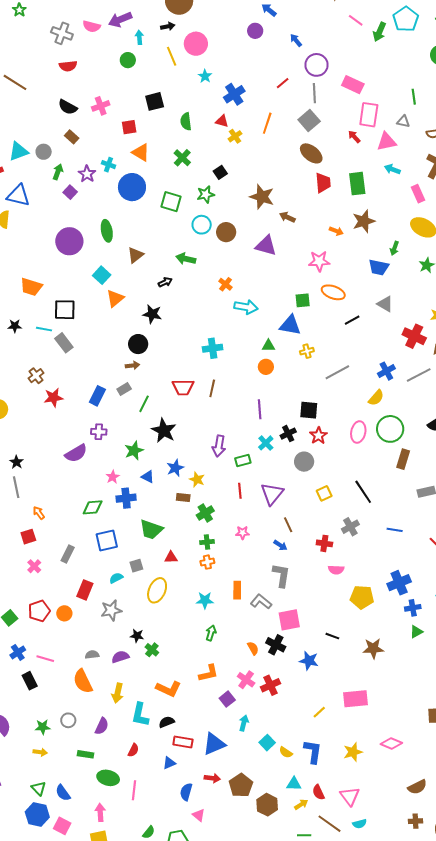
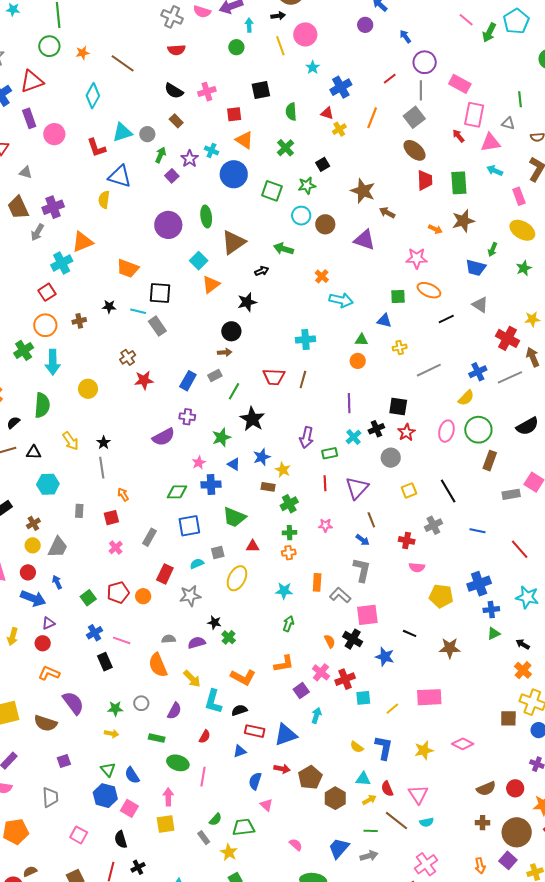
brown triangle: (135, 255) -> (233, 242), size x1.5
black star: (152, 314) -> (247, 302), turned -30
blue triangle: (290, 325) -> (384, 321), size x0.7
yellow arrow: (118, 693) -> (192, 679), turned -60
cyan square: (267, 743) -> (363, 698), moved, turned 35

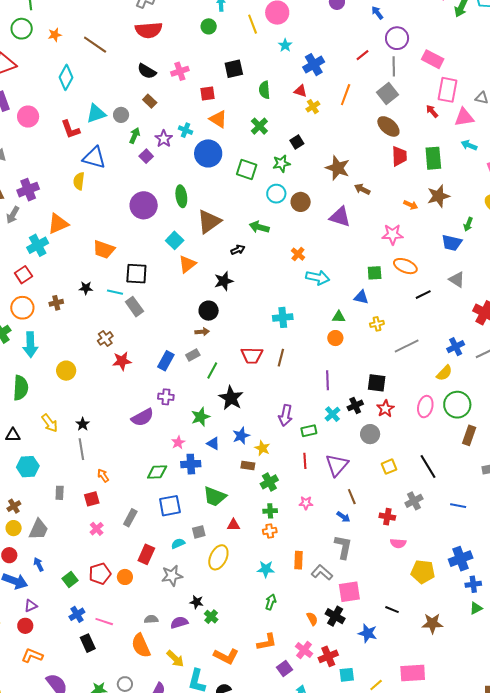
red semicircle: (176, 50) -> (149, 30), size x1.5

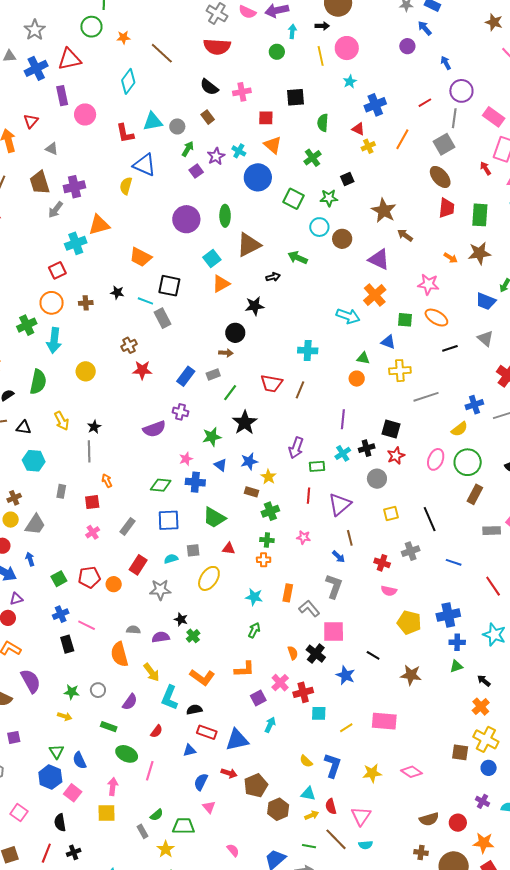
orange cross: (298, 254) -> (375, 295), moved, size x1.6
yellow cross: (377, 324) -> (400, 371), size x1.5

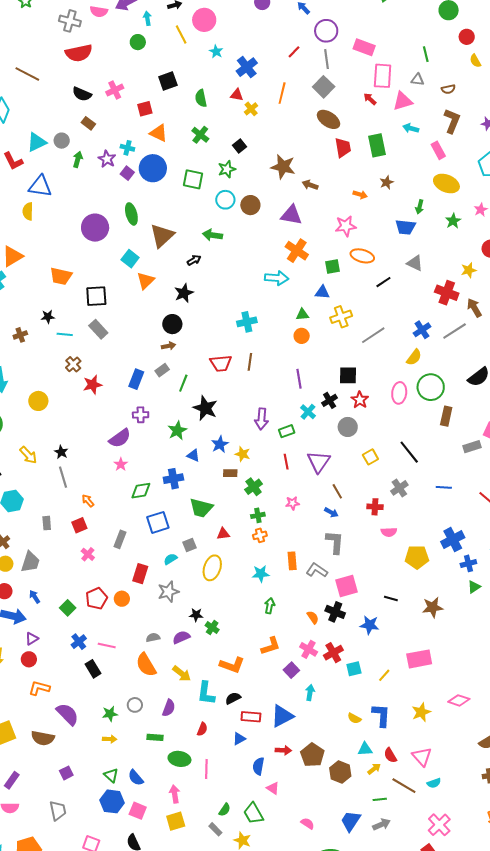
purple square: (196, 171) -> (127, 173), moved
brown star: (479, 253) -> (387, 182), size x0.6
cyan line: (145, 301) -> (65, 334), moved
pink star: (186, 459) -> (121, 464), moved
green trapezoid: (183, 826) -> (253, 813), turned -105

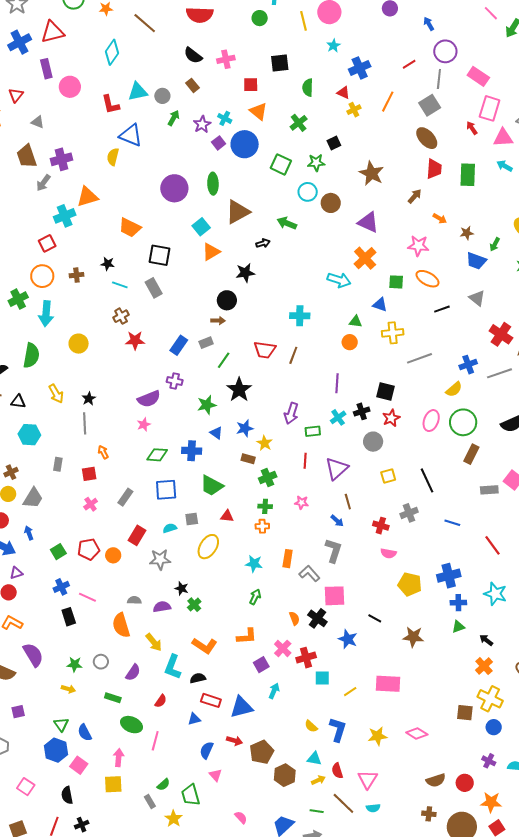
brown star: (387, 182) -> (467, 233), moved
brown arrow: (310, 185) -> (415, 196), moved, turned 98

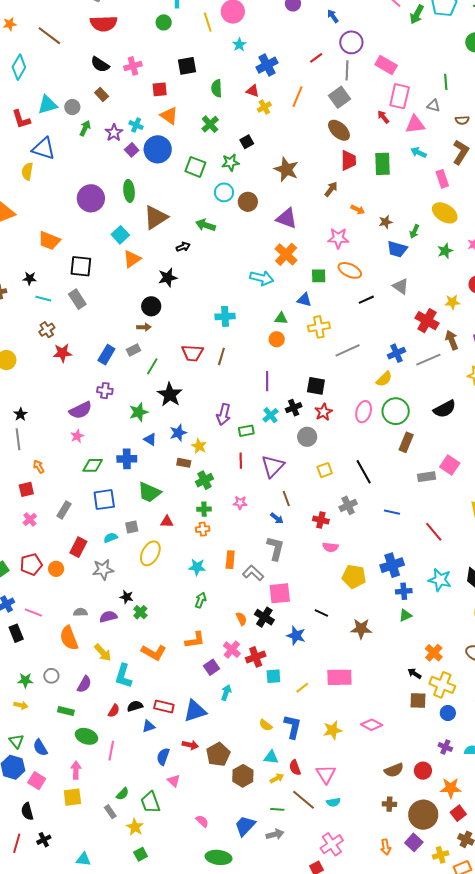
black arrow: (486, 640) -> (414, 673), moved
black semicircle: (198, 678) -> (135, 706), moved

